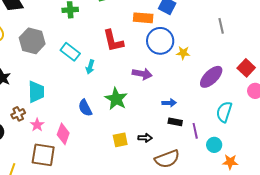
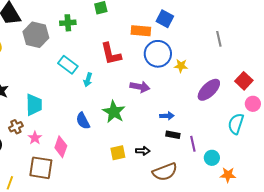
gray hexagon: (32, 41) -> (36, 35), moved
cyan semicircle: (224, 112) -> (236, 124), moved

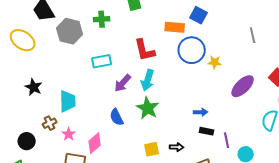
cyan rectangle: (68, 65) -> (102, 61), turned -48
cyan arrow: (88, 80) -> (148, 80), moved, size x1.5
purple arrow: (140, 87) -> (123, 83), moved, turned 120
pink diamond: (61, 147) -> (95, 143), turned 30

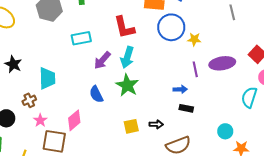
purple ellipse: (243, 86) -> (222, 63), turned 35
pink star: (69, 134) -> (40, 120), moved
purple line: (227, 140) -> (195, 69), moved

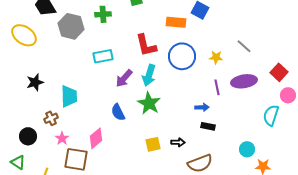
gray line: (232, 12) -> (244, 46), moved, turned -35
blue circle: (171, 27) -> (182, 56), moved
black star: (13, 64) -> (35, 82), turned 30

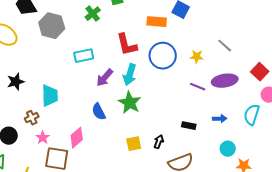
green cross: (103, 14) -> (93, 14), moved, turned -35
purple line: (217, 87) -> (198, 87), turned -56
blue arrow: (202, 107) -> (220, 119), moved
black arrow: (178, 142) -> (159, 142), turned -72

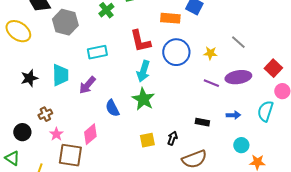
purple arrow: (105, 78) -> (87, 85), moved
cyan trapezoid: (50, 96) -> (60, 75), moved

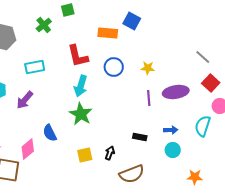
gray line: (238, 42) -> (203, 57), moved
blue circle: (176, 52) -> (114, 67), size x0.7
purple line: (211, 83) -> (149, 98), turned 63
blue semicircle: (112, 108) -> (50, 133), moved
cyan circle: (241, 145) -> (173, 150), moved

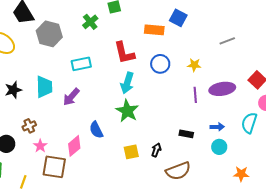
gray line: (203, 57) -> (227, 41), moved, turned -63

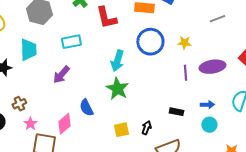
red L-shape: (124, 53) -> (106, 18), moved
blue circle: (160, 64) -> (150, 42), size x1.4
cyan trapezoid: (44, 87) -> (28, 50), moved

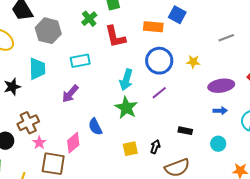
purple line: (185, 73) -> (159, 93), moved, turned 56
brown cross: (19, 104) -> (28, 123), size x1.5
blue arrow: (207, 105) -> (220, 111), moved

